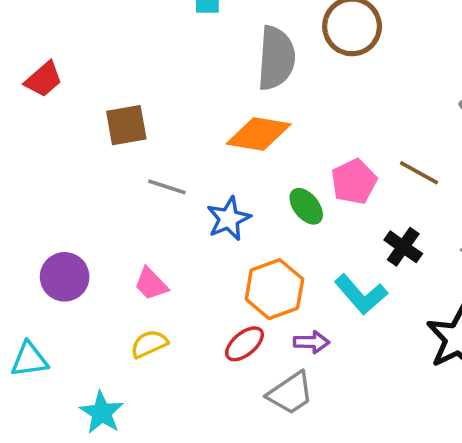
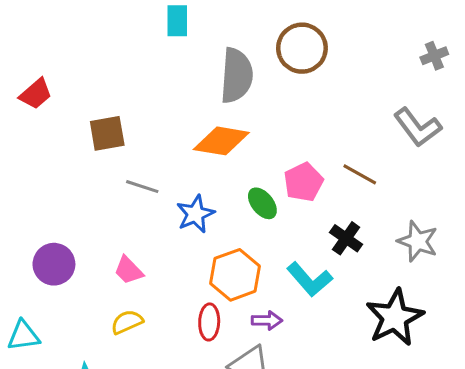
red ellipse: (244, 344) -> (209, 322), turned -48

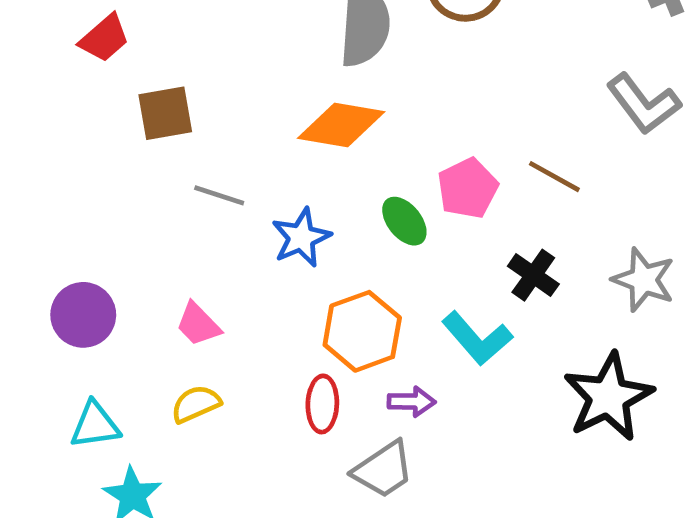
red trapezoid: (36, 94) -> (104, 38), moved
cyan triangle: (24, 336) -> (95, 425), moved

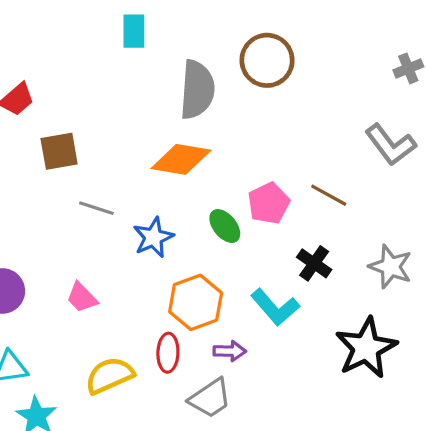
yellow semicircle: (196, 404) -> (109, 375), moved, size x1.4

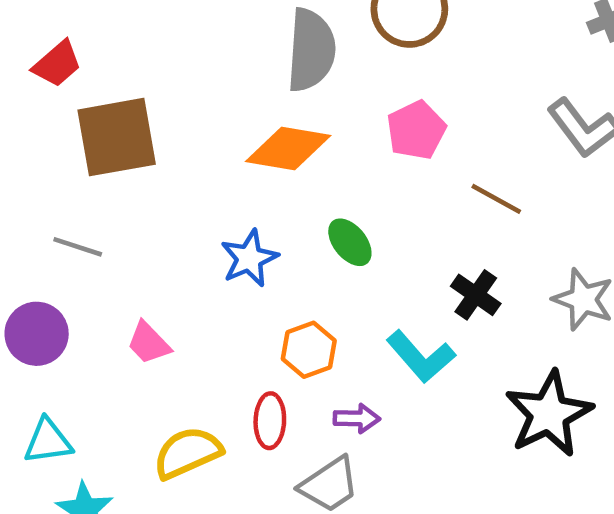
brown square: (59, 151) -> (117, 137), size x1.5
pink pentagon: (269, 203) -> (416, 130), moved
gray line: (96, 208) -> (78, 247), moved
orange hexagon: (196, 302) -> (309, 350), size x0.7

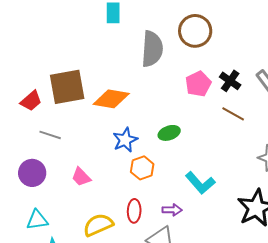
red trapezoid: (57, 64) -> (31, 101), moved
orange diamond: (288, 148) -> (111, 99), moved
green ellipse: (350, 242) -> (169, 133), turned -70
black cross: (476, 295) -> (230, 81), moved
orange hexagon: (309, 350) -> (142, 168), moved

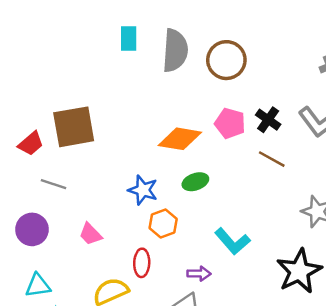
gray semicircle: (152, 49) -> (175, 51), moved
pink pentagon: (198, 84) -> (230, 123), turned -30
orange diamond: (111, 99) -> (180, 139), moved
blue star: (125, 140) -> (143, 190), turned -30
red ellipse: (134, 211) -> (142, 263), moved

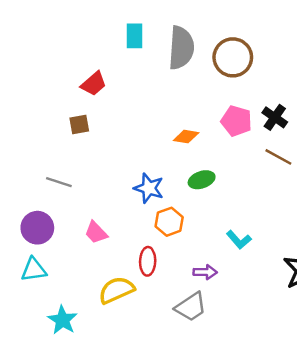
brown square: (74, 127) -> (79, 125), size x0.5
orange diamond: (180, 139) -> (186, 137), size x0.6
red trapezoid: (31, 144) -> (94, 84), moved
cyan L-shape: (232, 241) -> (239, 240), size x0.7
cyan triangle: (38, 285) -> (34, 270), moved

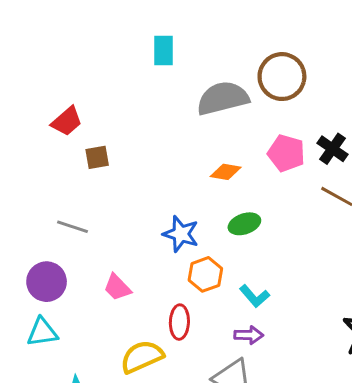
gray semicircle: (181, 48) -> (223, 98), moved, turned -108
red trapezoid: (94, 84) -> (67, 121), moved
cyan L-shape: (239, 240) -> (255, 296), moved

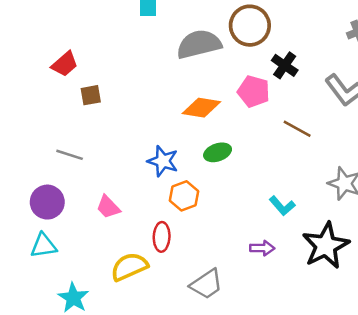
black cross: (332, 149) -> (285, 65), moved
orange diamond: (226, 172) -> (201, 108), size x1.4
cyan L-shape: (255, 296) -> (282, 206), moved
purple arrow: (249, 335) -> (262, 248), moved

